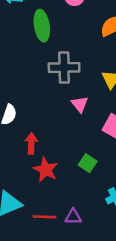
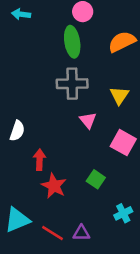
green ellipse: (42, 26) -> (72, 42), moved
red line: (44, 217) -> (53, 233), turned 30

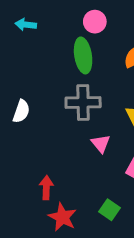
white semicircle: (17, 131) -> (21, 111), moved

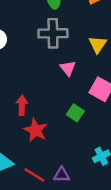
green square: (110, 210) -> (75, 113), moved

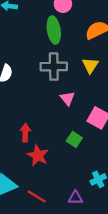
yellow triangle: (98, 44) -> (90, 65), moved
purple triangle: (62, 175) -> (75, 198), moved

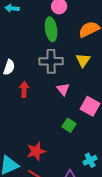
red arrow: (25, 133) -> (24, 89), moved
red star: (38, 155) -> (36, 151), moved, turned 30

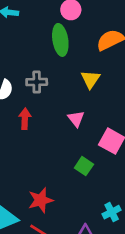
yellow triangle: (83, 60) -> (91, 79), moved
gray cross: (51, 61) -> (37, 82), moved, size x0.7

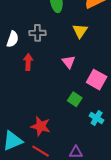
red star: (41, 200) -> (41, 126), turned 30
cyan cross: (112, 212) -> (97, 118), moved, turned -32

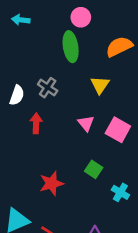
gray cross: (37, 33) -> (48, 88), turned 35
pink square: (97, 80) -> (118, 130), moved
red star: (41, 126) -> (51, 183), moved, turned -30

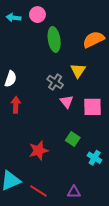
pink circle: (81, 17) -> (37, 15), moved
gray cross: (48, 88) -> (55, 82), moved
red arrow: (36, 123) -> (16, 105), moved
pink square: (118, 130) -> (92, 107), turned -30

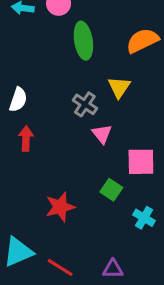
pink square: (92, 107) -> (141, 162), moved

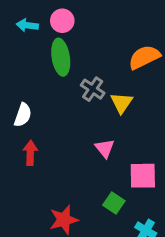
green ellipse: (83, 41) -> (61, 57), moved
gray cross: (85, 104) -> (93, 89), moved

